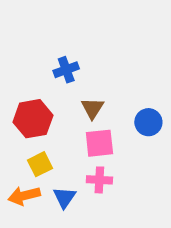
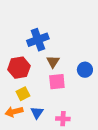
blue cross: (66, 70) -> (38, 40), size x1.5
pink cross: (99, 180) -> (63, 119), moved

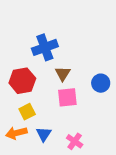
pink cross: (63, 119) -> (75, 141), turned 32

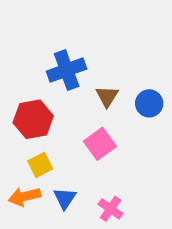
brown triangle: (63, 74) -> (107, 96), moved
blue circle: (101, 83) -> (149, 103), moved
pink square: (67, 97) -> (100, 144), turned -30

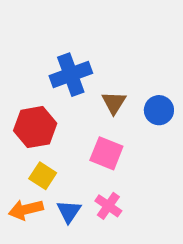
pink square: (100, 144) -> (106, 153), turned -32
yellow square: (40, 165) -> (43, 176), turned -30
pink cross: (111, 209) -> (108, 206), moved

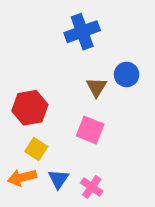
blue cross: (71, 75) -> (82, 32), moved
blue circle: (159, 110) -> (127, 74), moved
pink cross: (108, 206) -> (92, 187), moved

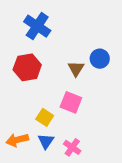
blue cross: (82, 32) -> (37, 26), moved, turned -36
red hexagon: (30, 108) -> (27, 67), moved
yellow square: (36, 149) -> (45, 117), moved

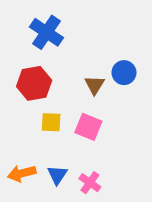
yellow square: (45, 117) -> (51, 122), moved, turned -30

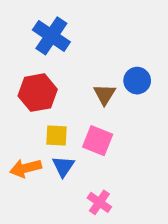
orange arrow: (22, 173) -> (26, 168), moved
blue triangle: (57, 175) -> (63, 166), moved

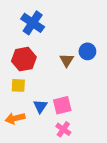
yellow square: (56, 135) -> (18, 85), moved
pink square: (98, 141) -> (62, 105), moved, turned -36
orange arrow: (26, 168) -> (15, 118), moved

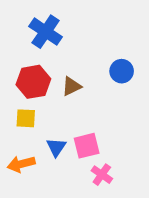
brown triangle: (67, 60) -> (71, 86), moved, turned 32
pink cross: (63, 129) -> (102, 175), moved

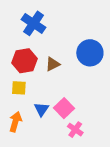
blue circle: (122, 71) -> (90, 53), size x1.5
pink square: (87, 146) -> (64, 108), turned -30
orange arrow: (21, 164) -> (15, 122), turned 120

